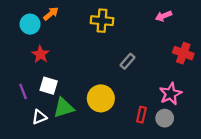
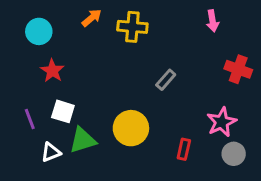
orange arrow: (51, 14) -> (92, 18), moved
pink arrow: (164, 16) -> (213, 21), turned -77
gray circle: (165, 118) -> (234, 154), moved

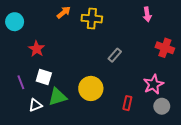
cyan circle: (39, 31) -> (15, 22), moved

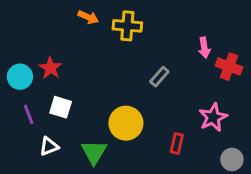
orange arrow: (64, 12) -> (88, 17), turned 64
pink arrow: (147, 14) -> (204, 48), moved
cyan circle: (15, 22) -> (20, 77), moved
green triangle: (57, 97) -> (94, 152), moved, turned -42
gray circle: (162, 106) -> (232, 159), moved

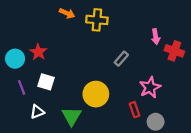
pink star: (213, 117) -> (150, 87), moved
red rectangle: (177, 143) -> (135, 110), turned -32
gray circle: (232, 159) -> (156, 122), moved

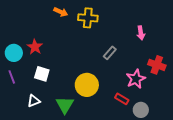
red cross: (174, 51) -> (157, 65), moved
purple line: (22, 87) -> (12, 77), moved
red rectangle: (135, 110) -> (122, 99), turned -40

